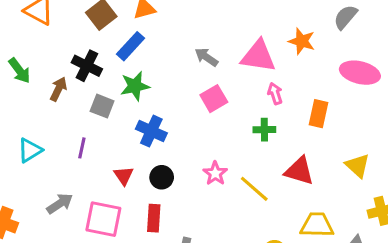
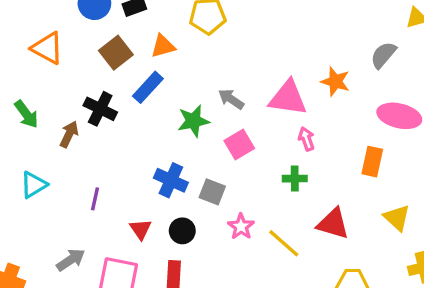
green star: (135, 86) -> (193, 121), moved
gray square: (102, 106) -> (212, 192), moved
orange rectangle: (319, 114) -> (372, 162), moved
cyan triangle: (30, 150) -> (34, 185), moved

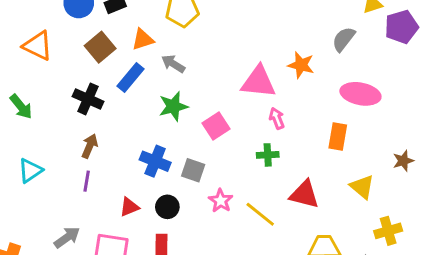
gray arrow: (231, 99) -> (173, 64), moved
brown arrow: (69, 134) -> (90, 146), moved
red triangle: (141, 229) -> (129, 207), turned 45

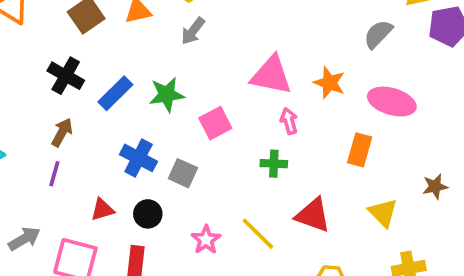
gray arrow: (173, 64) -> (193, 31), moved, turned -90
orange star: (301, 65) -> (329, 83), moved
blue rectangle: (131, 78) -> (115, 93), moved
pink star: (221, 201) -> (206, 240), moved

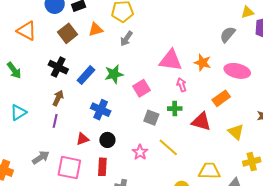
orange rectangle: (360, 150) -> (221, 98), turned 42
gray square: (183, 173) -> (151, 118), moved
red triangle: (313, 215) -> (201, 122), moved

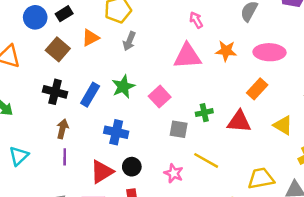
pink arrow: (182, 85) -> (196, 20), moved
red triangle: (82, 139) -> (102, 172), size x1.5

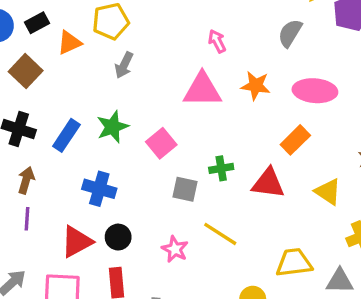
orange triangle: (90, 38) -> (69, 43), moved

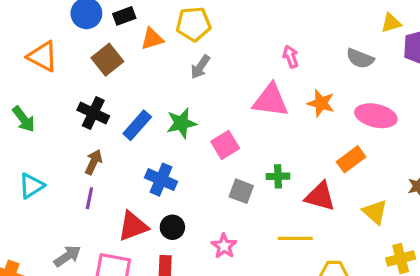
gray semicircle: (290, 33) -> (360, 58), turned -108
yellow line: (220, 234) -> (295, 238), moved, turned -40

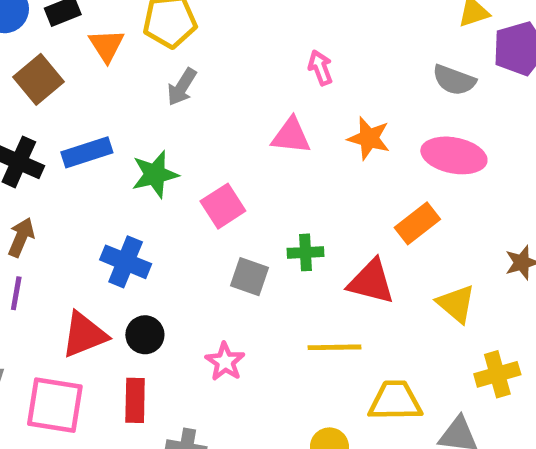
orange triangle: (152, 39) -> (107, 45), turned -45
gray semicircle: (360, 58) -> (454, 80), moved
pink triangle: (271, 100) -> (291, 136), size x0.7
blue rectangle: (137, 125) -> (87, 152), moved, turned 32

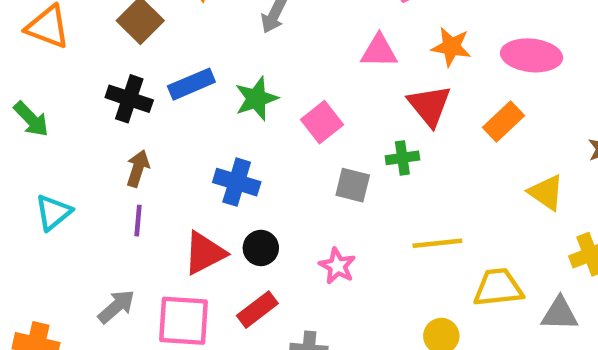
red triangle: (371, 282) -> (429, 106), moved, turned 42
red rectangle: (135, 400) -> (257, 310), turned 57

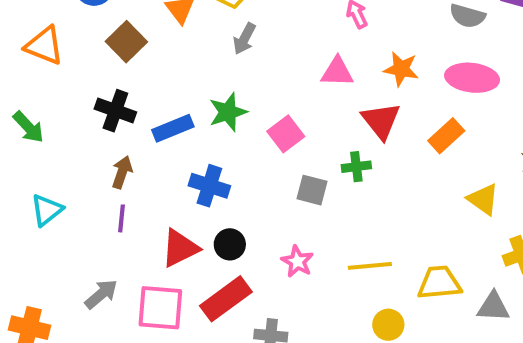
blue rectangle: (191, 84) -> (173, 128), moved
yellow line: (437, 243) -> (370, 266), moved
red rectangle: (257, 310) -> (226, 299), size x1.4

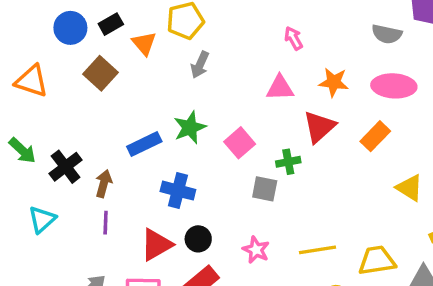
black cross: (115, 111) -> (66, 167), moved, turned 36
red triangle: (381, 121) -> (319, 127), turned 30
green cross: (356, 167) -> (288, 162), moved

